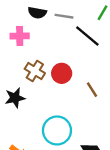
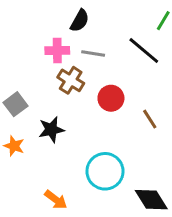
black semicircle: (37, 13) -> (80, 21), turned -72
gray line: (64, 16) -> (93, 53), moved
brown cross: (35, 71) -> (71, 80), moved

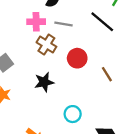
black star: (51, 130) -> (44, 82), moved
cyan circle: (105, 171) -> (73, 114), size x0.6

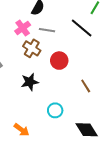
pink cross: (36, 22) -> (23, 28), turned -35
brown line: (107, 74) -> (86, 86), moved

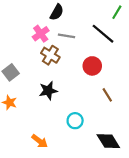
red circle: (59, 61) -> (92, 66), moved

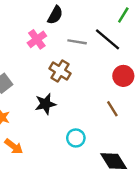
gray line: (66, 36) -> (77, 42), moved
brown cross: (50, 55) -> (60, 71), moved
red circle: (92, 66) -> (123, 76), moved
orange arrow: (40, 141) -> (14, 147), moved

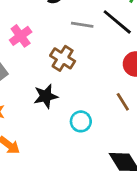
pink cross: (37, 39) -> (21, 36), moved
cyan circle: (76, 138) -> (81, 121), moved

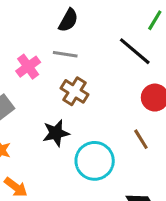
gray line: (82, 25) -> (65, 54), moved
cyan circle: (81, 121) -> (95, 161), size x1.6

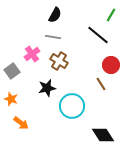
pink cross: (28, 67) -> (32, 54), moved
brown line: (141, 139) -> (101, 84), moved

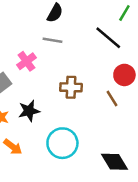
brown cross: (59, 61) -> (71, 87), moved, turned -30
black star: (47, 88) -> (29, 111), moved
cyan circle: (72, 106) -> (62, 143), moved

